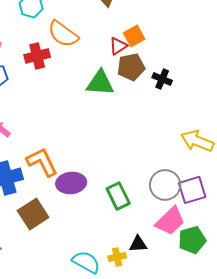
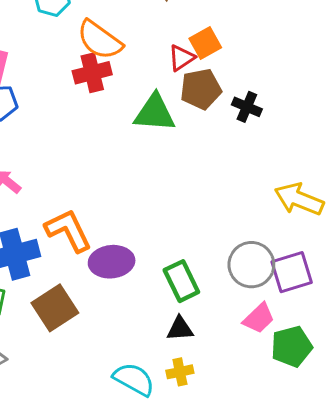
red cross: (37, 56) -> (92, 73), moved
pink trapezoid: (170, 221) -> (259, 318), size x0.7
black triangle: (138, 244) -> (180, 329), moved

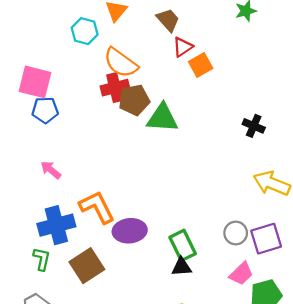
red triangle: (181, 58) -> (183, 47), moved
brown pentagon: (201, 89) -> (134, 100), moved
black cross: (247, 107) -> (254, 126), moved
gray circle: (251, 265) -> (236, 233), size x0.7
black triangle: (180, 329) -> (182, 267), moved

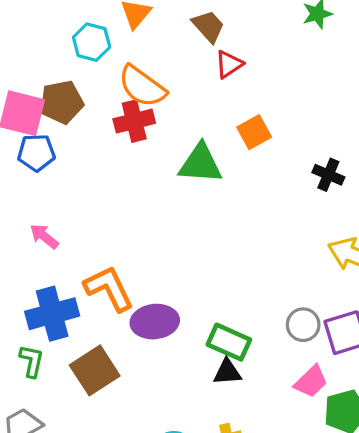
orange square: (201, 65) -> (254, 132), moved
brown pentagon: (134, 100) -> (62, 102), moved
green rectangle: (183, 245) -> (229, 342), turned -40

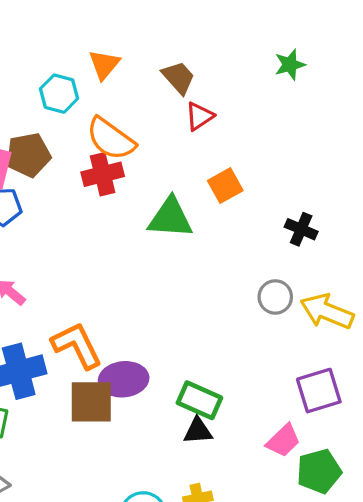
gray circle: (303, 325) -> (275, 297), moved
brown square: (95, 370) -> (91, 402), moved, turned 33

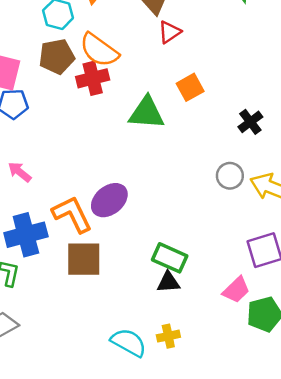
brown pentagon: (28, 155) -> (57, 56), moved
black cross: (301, 229) -> (250, 122), turned 30
purple ellipse: (124, 379) -> (109, 200), moved, turned -33

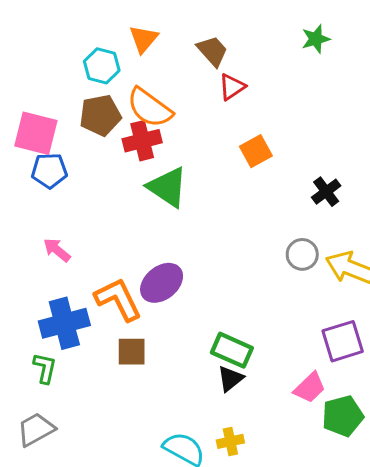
green triangle: (147, 113) -> (168, 187), moved, turned 30
brown square: (84, 259) -> (132, 352), size x0.7
black triangle: (168, 282) -> (230, 379), turned -35

